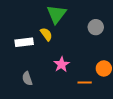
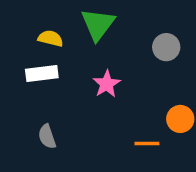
yellow semicircle: (46, 34) -> (51, 38), moved, turned -40
pink star: (61, 64) -> (107, 84), moved

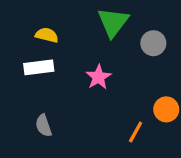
green triangle: (98, 24) -> (113, 22), moved
orange line: (147, 144) -> (136, 132), turned -60

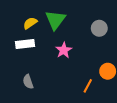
green triangle: (113, 22) -> (55, 20), moved
yellow semicircle: (47, 35) -> (30, 23), turned -48

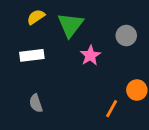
yellow semicircle: (30, 23) -> (36, 17), moved
pink star: (64, 50) -> (90, 55), moved

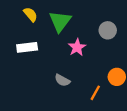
yellow semicircle: (36, 17) -> (30, 14), turned 84
gray semicircle: (36, 103) -> (62, 80), moved, turned -42

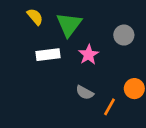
white rectangle: (27, 47) -> (48, 55), moved
gray semicircle: (62, 80) -> (85, 93), moved

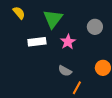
yellow semicircle: (35, 17) -> (19, 13), moved
orange line: (109, 107) -> (77, 88), moved

